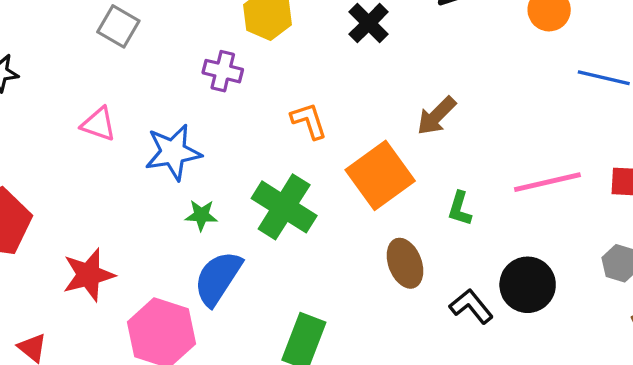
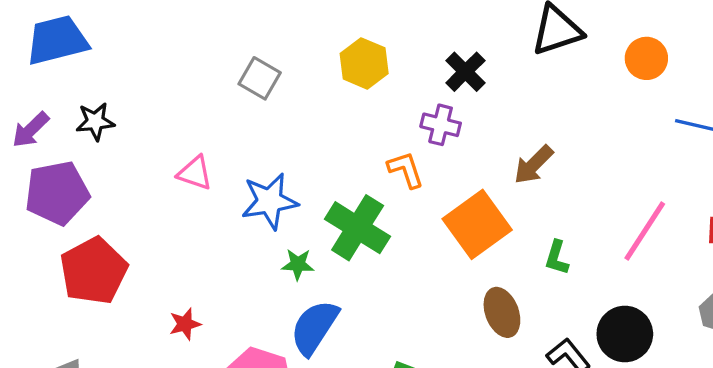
gray square: (118, 26) -> (260, 78), moved
purple cross: (223, 71) -> (441, 125), moved
pink line: (547, 182) -> (645, 231), turned -44
green cross: (284, 207) -> (358, 228), moved
red star: (89, 275) -> (185, 324), size x0.6

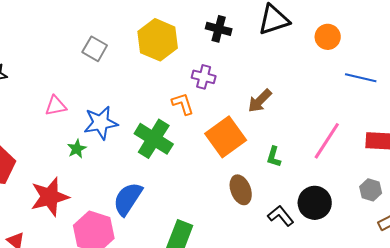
yellow hexagon: (364, 63) -> (158, 40), size x1.4
black cross: (465, 72) -> (219, 29), moved, turned -30
pink triangle: (195, 173) -> (56, 106), turned -30
green star: (298, 264) -> (77, 149), moved, turned -30
red star: (185, 324) -> (50, 197), size x2.0

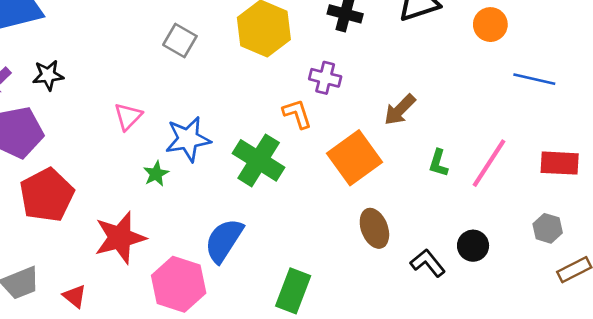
pink triangle: (56, 106) -> (128, 116), turned -35
green L-shape: (274, 157) -> (438, 163), moved
black circle: (315, 203) -> (473, 246), size x0.7

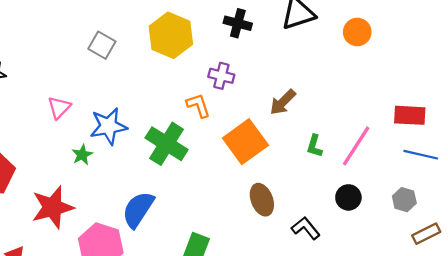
blue line: (534, 79) -> (421, 155), moved
red rectangle: (560, 163) -> (410, 115), moved
black circle: (473, 246) -> (348, 197), moved

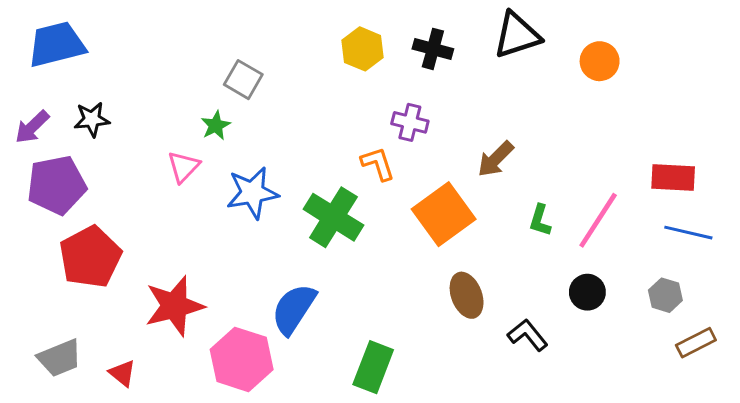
yellow hexagon: (171, 35) -> (363, 49), moved, size x0.7
green star: (82, 155) -> (216, 125), moved

